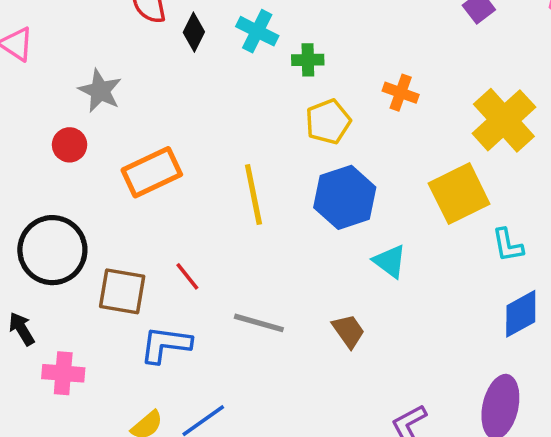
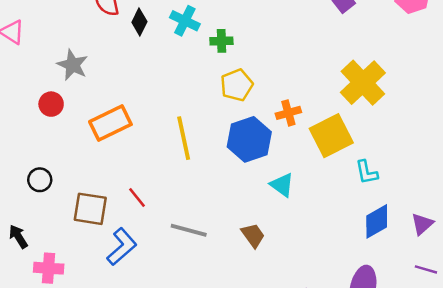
orange cross: (401, 93) -> (288, 113), moved, turned -35
black circle: (52, 250) -> (40, 180), size x0.5
blue L-shape: (165, 345) -> (122, 247), turned 132

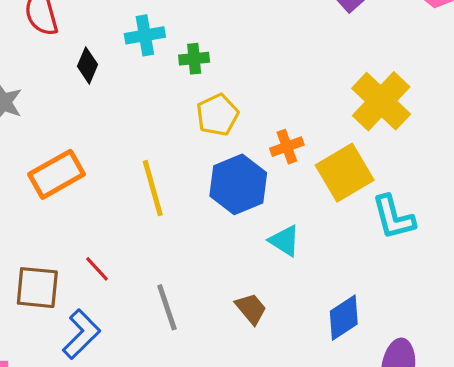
cyan cross: (185, 21) -> (145, 35), turned -32
black diamond: (139, 22) -> (87, 65), moved
cyan L-shape: (367, 172) -> (393, 217), size x1.4
blue diamond: (377, 221) -> (344, 318), moved
gray line: (189, 230) -> (167, 307), turned 60

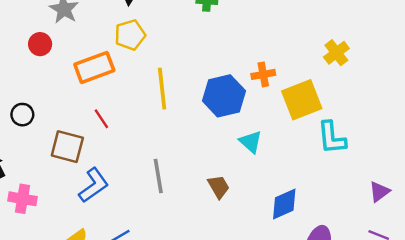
yellow cross: (381, 101) -> (336, 53), size x0.6
yellow pentagon: (217, 115) -> (130, 35), moved
red line: (97, 269) -> (101, 119), moved

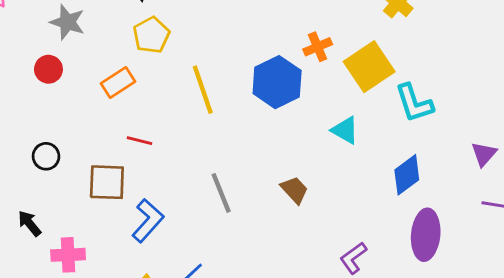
orange rectangle: (94, 67) -> (118, 83), size x0.7
red line: (101, 119) -> (140, 141), turned -30
cyan triangle: (251, 142) -> (345, 130), moved
blue diamond: (284, 204) -> (407, 175), moved

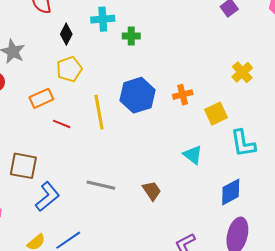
yellow square: (369, 67) -> (216, 114), size x0.7
blue hexagon: (277, 82) -> (138, 95), moved
red line: (140, 141) -> (62, 124), moved
gray line: (221, 193) -> (101, 185), turned -64

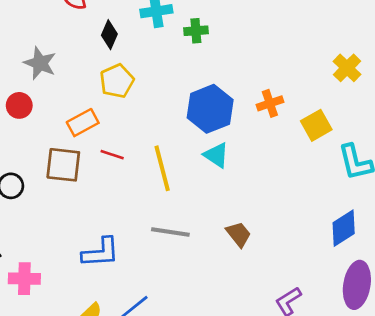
yellow line: (99, 112) -> (162, 168), moved
cyan triangle: (193, 155) -> (216, 155), moved
brown square: (23, 166) -> (63, 165), moved
blue L-shape: (47, 197) -> (101, 252), turned 40

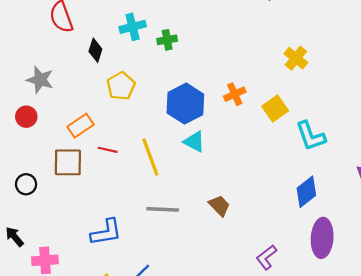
yellow pentagon: (117, 81) -> (121, 86), moved

